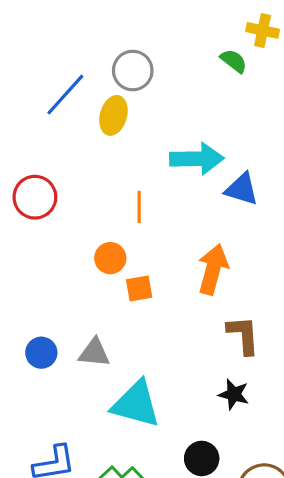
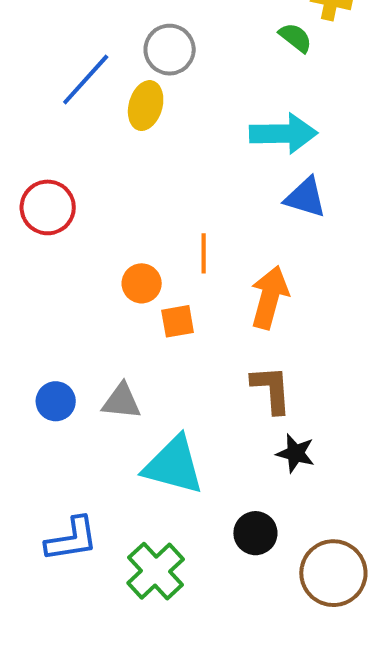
cyan arrow: (197, 159) -> (283, 134), moved
orange line: (139, 207) -> (204, 253), moved
brown L-shape: (243, 335) -> (271, 389), moved

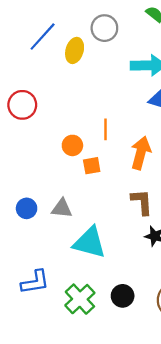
gray circle: (170, 50) -> (104, 28), moved
black circle: (255, 533) -> (123, 296), moved

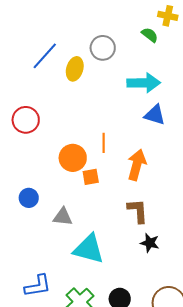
orange circle: (72, 145) -> (73, 158), size x1.4
blue circle: (27, 208) -> (29, 198), moved

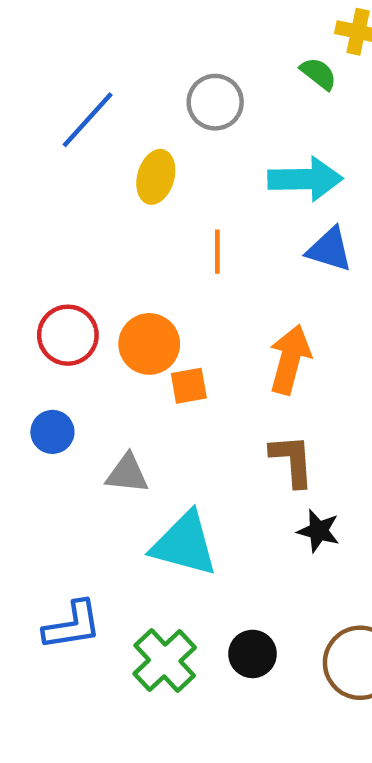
yellow ellipse: (75, 69) -> (156, 177), moved
red circle: (26, 120) -> (68, 335), moved
orange line: (104, 143) -> (217, 252), moved

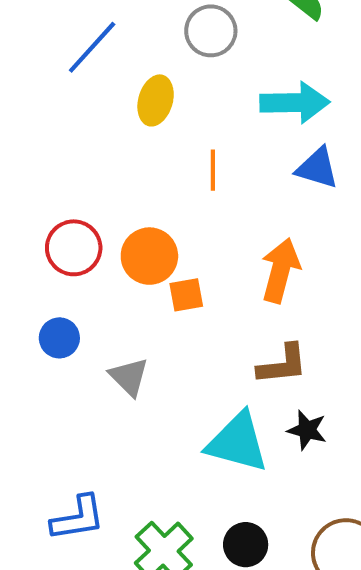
brown L-shape: (292, 460) -> (282, 365), turned 88
gray triangle: (127, 474) -> (129, 377), turned 39
cyan triangle: (184, 544) -> (237, 442), moved

